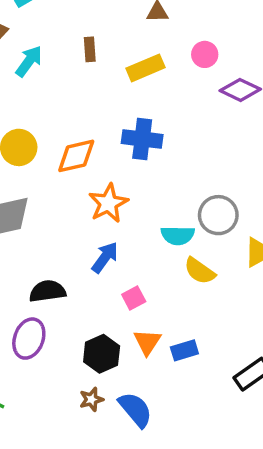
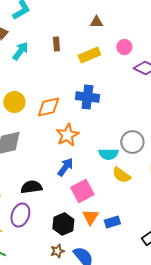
pink square: (134, 298) -> (82, 191), size x1.6

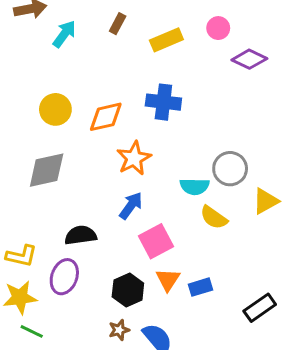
brown rectangle: (56, 44) -> (118, 24), turned 32

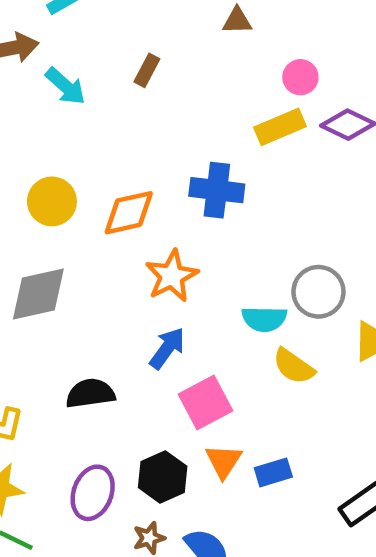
cyan arrow: (64, 34) -> (66, 86), turned 96
yellow rectangle: (166, 40) -> (280, 127), moved
purple ellipse: (64, 277) -> (93, 493), moved

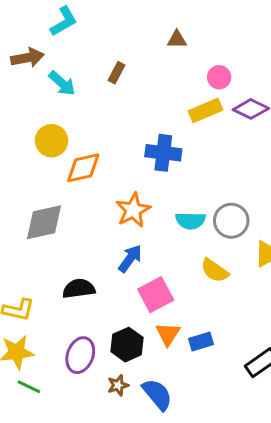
yellow circle: (52, 201) -> (52, 141), moved
orange diamond: (129, 213) -> (83, 168), moved
cyan semicircle: (264, 319) -> (190, 221), moved

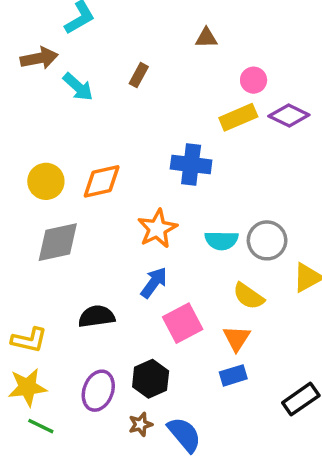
yellow circle: (52, 141) -> (46, 181), moved
orange triangle: (168, 334) -> (237, 338), moved

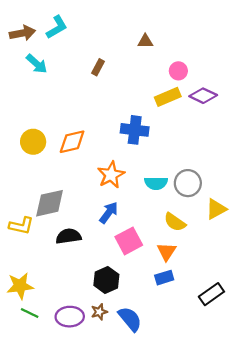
brown arrow: (39, 58) -> (22, 33), moved
cyan arrow: (78, 87) -> (37, 64), moved
gray diamond: (58, 242) -> (50, 203), moved
yellow L-shape: (29, 340) -> (21, 226), moved
purple ellipse: (98, 391) -> (70, 317), moved, turned 68

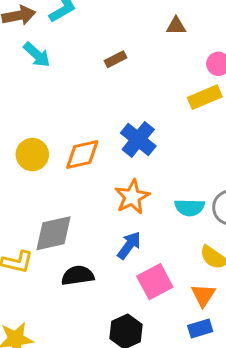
brown rectangle: (98, 67) -> (115, 59), turned 35
blue cross: (135, 130) -> (138, 139), moved, turned 32

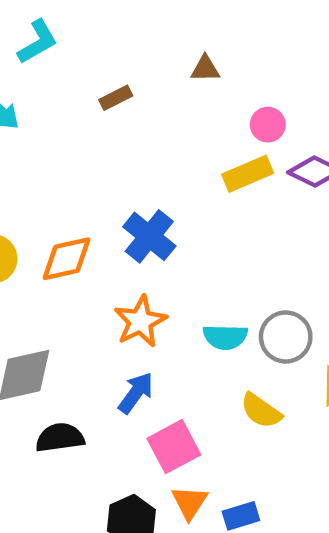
brown rectangle: (115, 59) -> (116, 98), moved
orange triangle: (203, 295) -> (190, 502), moved

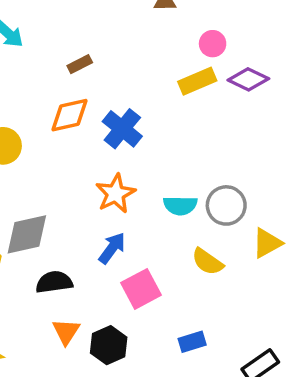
brown rectangle: (116, 98) -> (80, 64), moved
orange diamond: (67, 259) -> (69, 115), moved
orange triangle: (190, 502) -> (66, 332), moved

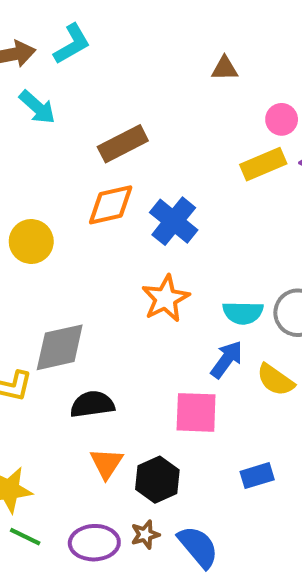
brown rectangle: (80, 64) -> (123, 144), size x1.6
blue arrow: (112, 248) -> (227, 360), moved
pink square: (141, 289) -> (196, 412), turned 30

